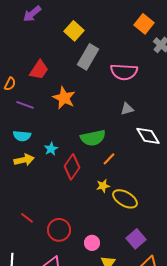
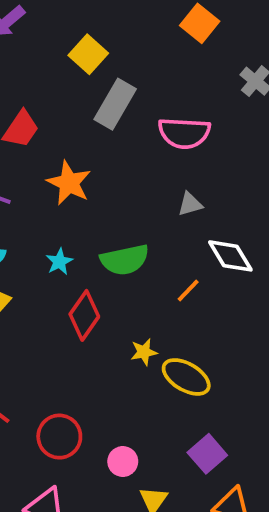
orange square: (144, 24) -> (200, 23), moved
cyan star: (51, 149) -> (59, 262), moved
orange line: (109, 159) -> (188, 291), moved

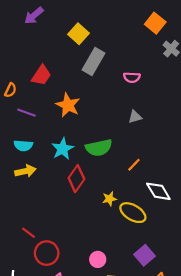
orange square: (200, 23) -> (155, 23), moved
pink semicircle: (184, 133) -> (132, 77), size x0.6
white diamond: (230, 256) -> (158, 191), moved
cyan star: (59, 262) -> (63, 149), size x1.5
red circle: (59, 437) -> (47, 253), moved

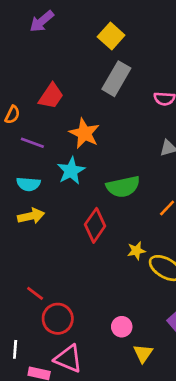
yellow square: (79, 34) -> (111, 36), moved
cyan star: (63, 149) -> (71, 171), moved

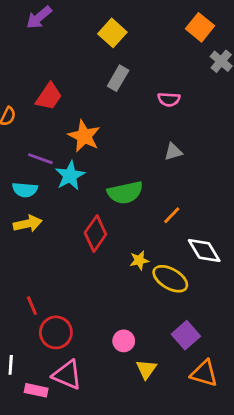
gray rectangle: (116, 79) -> (118, 78), size x0.7
purple line: (32, 143) -> (40, 159), moved
red line: (35, 293) -> (32, 306), turned 30

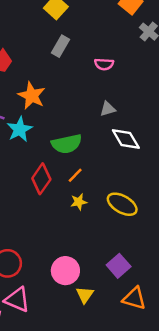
orange line: (172, 215) -> (75, 175), moved
white diamond: (204, 250) -> (126, 139), moved
yellow ellipse: (170, 279) -> (122, 204), moved
pink circle: (124, 341) -> (65, 271), size x1.5

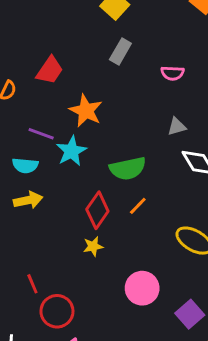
yellow star: (79, 202) -> (93, 246), moved
pink circle: (65, 271) -> (142, 288), moved

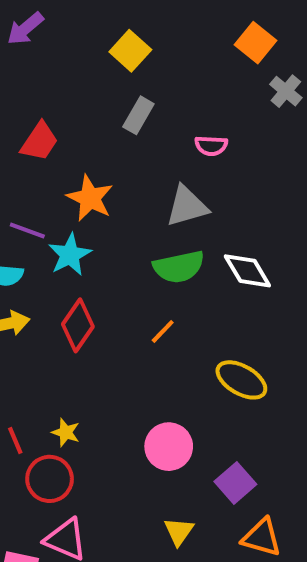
gray triangle: (177, 127) -> (187, 206), moved, size x1.6
green semicircle: (128, 168) -> (179, 267), moved
red diamond: (97, 210) -> (78, 325), moved
yellow star: (93, 246) -> (66, 432), moved, turned 30

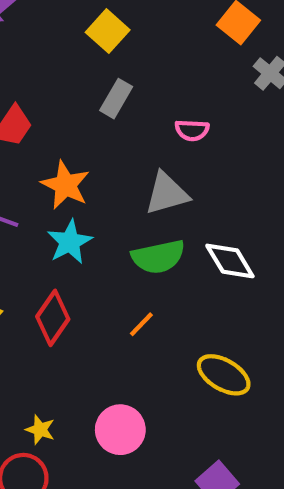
cyan star: (70, 255) -> (70, 242), moved
pink circle: (169, 447) -> (120, 430), moved

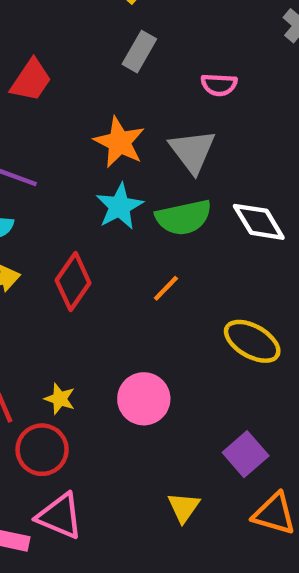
orange star: (65, 185) -> (119, 142), moved
gray triangle: (167, 193) -> (192, 151), turned -51
cyan star: (70, 242) -> (119, 206), moved

